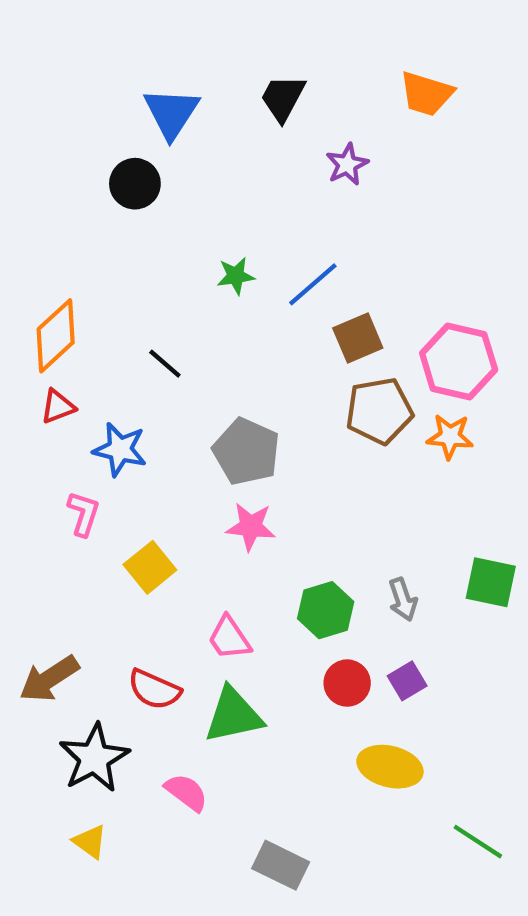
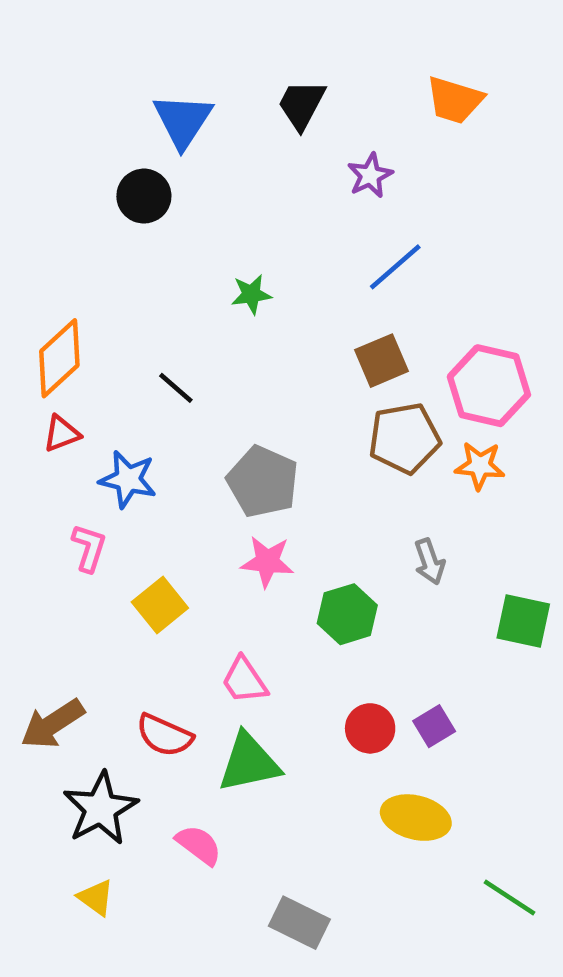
blue line: (313, 284) -> (395, 267), moved
gray arrow: (403, 599) -> (430, 562), moved
green hexagon: (326, 610) -> (347, 614), moved

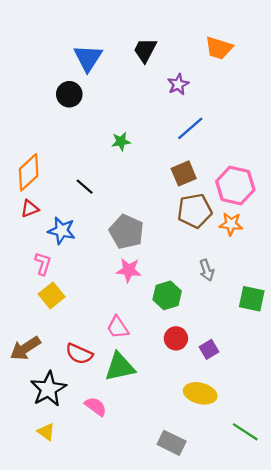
yellow square: (160, 605) -> (52, 295), moved
red circle: (370, 728) -> (176, 338), moved
gray rectangle: (299, 923) -> (172, 443), moved

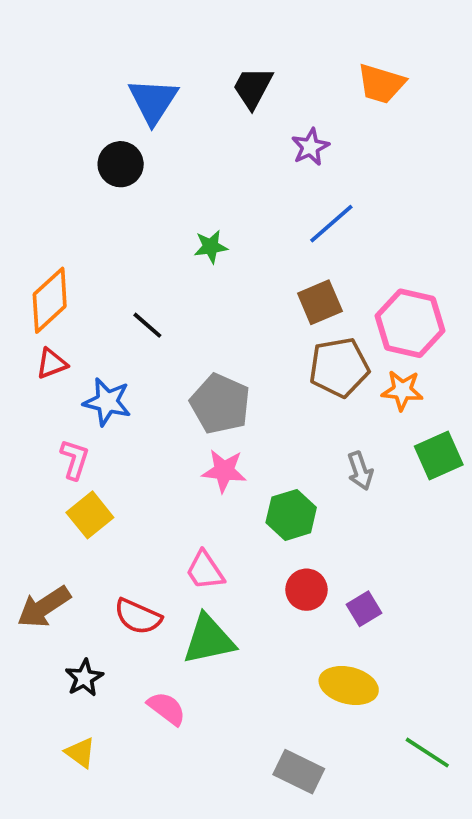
green square: (252, 299) -> (439, 455), moved, turned -36
black star: (48, 389) -> (84, 678), size x0.6

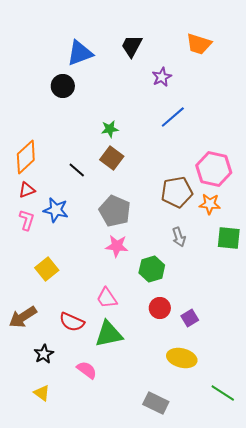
blue triangle: (153, 101) -> (80, 53), turned 36
brown square: (320, 302) -> (112, 158), moved, turned -30
green square: (439, 455) -> (229, 238), turned 30
pink L-shape: (75, 459) -> (27, 220), moved
gray arrow: (360, 471) -> (179, 237), moved

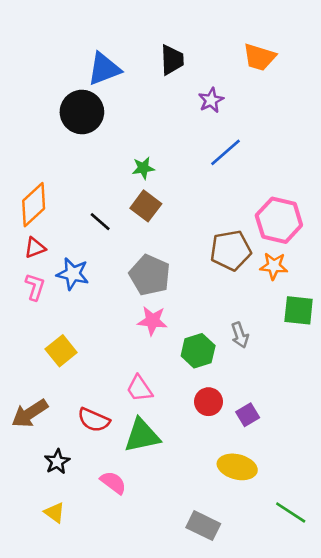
black trapezoid: (132, 46) -> (172, 60), turned 150
black circle: (63, 86) -> (82, 112), size x1.4
gray arrow: (179, 237) -> (240, 335), moved

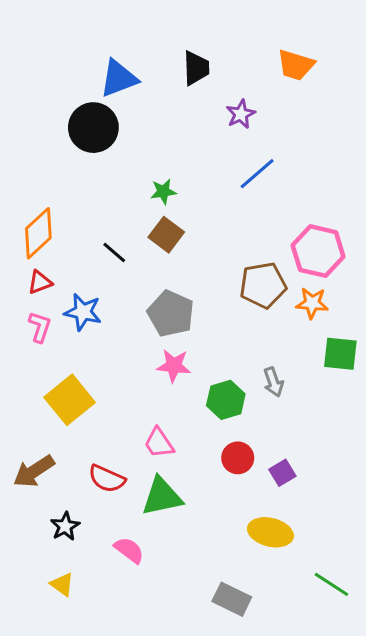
yellow square: (61, 351) -> (70, 400), size x1.4

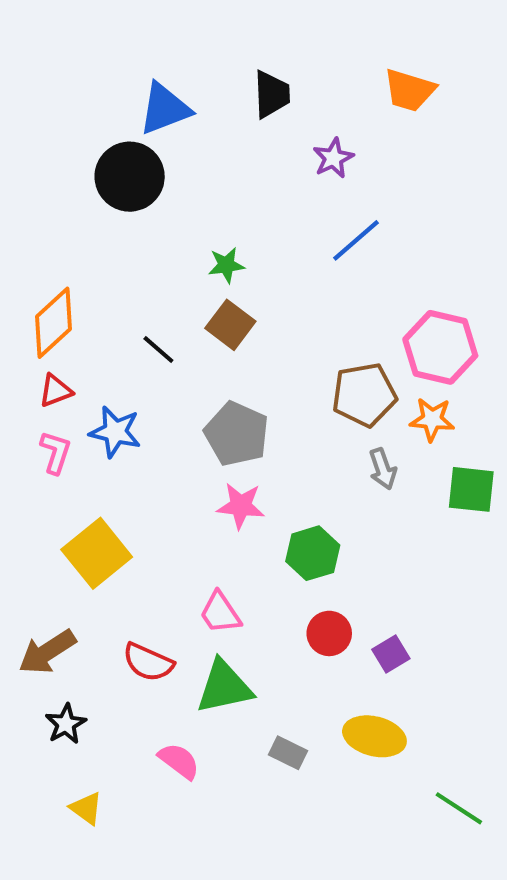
gray arrow: (273, 382) -> (383, 469), moved
black star: (65, 526) -> (66, 724), moved
gray rectangle: (232, 599) -> (288, 753), moved, size x0.7

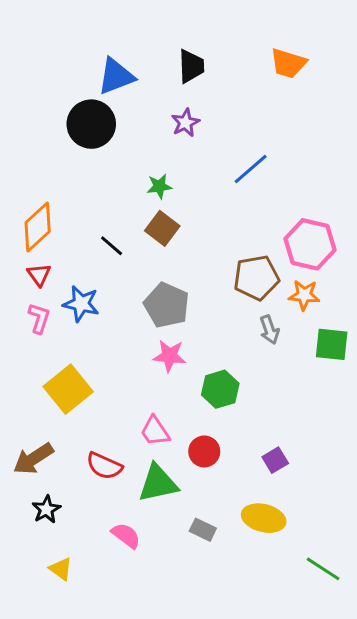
purple star: (333, 158) -> (185, 123), moved
red triangle: (56, 391) -> (39, 275), turned -45
red circle: (329, 633) -> (204, 451), moved

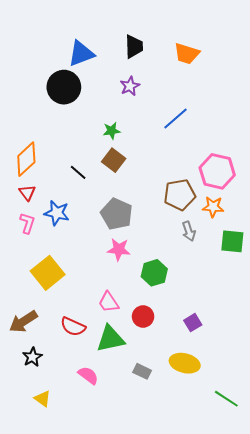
orange trapezoid: (288, 63) -> (187, 54), moved

